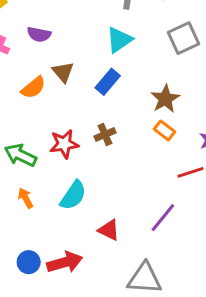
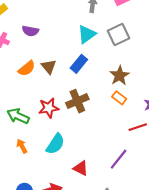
gray square: (183, 38) -> (118, 34), moved
brown triangle: (63, 72) -> (49, 67), moved
brown cross: (105, 135) -> (77, 101), size x1.5

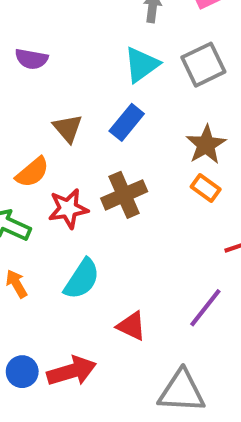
orange semicircle: (27, 68) -> (32, 172), moved

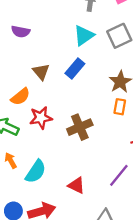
orange rectangle: (206, 188) -> (120, 107), turned 63
brown cross: (124, 195) -> (80, 127), moved
cyan semicircle: (82, 279) -> (36, 172), moved

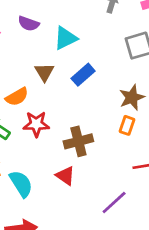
cyan triangle: (84, 36) -> (65, 38), moved
cyan semicircle: (36, 172) -> (21, 184), turned -75
red triangle: (76, 185) -> (65, 176), moved

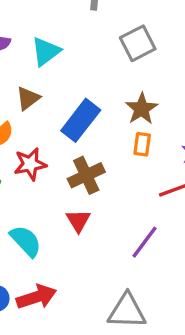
brown triangle: (44, 72) -> (28, 98), turned 35
blue rectangle: (83, 75) -> (81, 120), moved, size x1.4
red triangle: (65, 176) -> (78, 221), turned 35

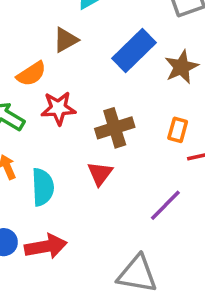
blue rectangle: (81, 120) -> (134, 51), moved
orange rectangle: (142, 144) -> (178, 130), moved
cyan semicircle: (26, 241) -> (43, 187), turned 33

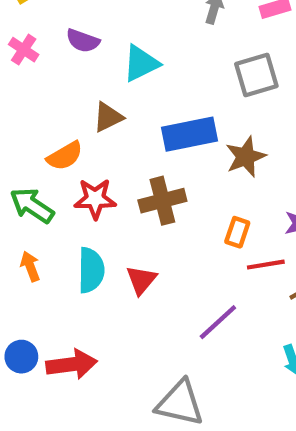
blue rectangle: (134, 51) -> (190, 134), turned 30
brown cross: (115, 128) -> (162, 201), moved
cyan semicircle: (43, 187) -> (91, 270), moved

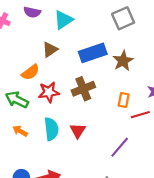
orange arrow: (30, 266) -> (20, 131), turned -32

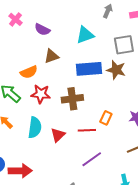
purple semicircle: (32, 12) -> (42, 30), moved
cyan triangle: (63, 20) -> (85, 35), moved
brown star: (123, 61) -> (116, 70), moved, turned 30
red line: (140, 115) -> (87, 130), moved

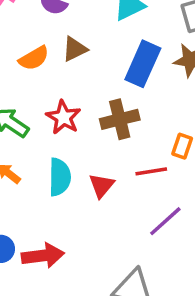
blue rectangle: (89, 69) -> (143, 64), turned -55
orange semicircle: (29, 72) -> (34, 58), moved
red star: (41, 94) -> (63, 117), turned 30

